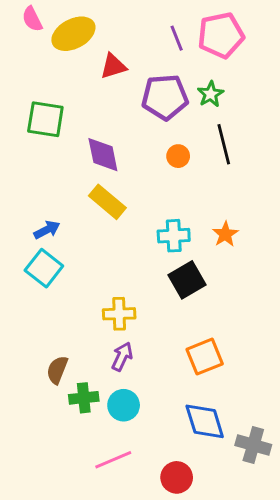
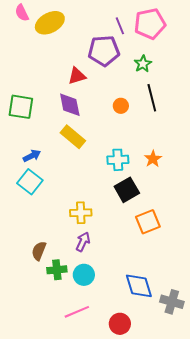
red triangle: (113, 66) -> (77, 76), moved
purple pentagon: (165, 97) -> (104, 51), moved
green square: (45, 119) -> (21, 107), moved
orange square: (205, 357) -> (148, 222), moved

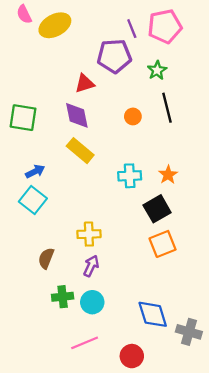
black square: (127, 190) -> (157, 209), moved
brown semicircle: (39, 251) -> (46, 258), moved

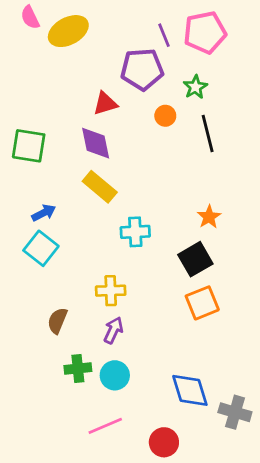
orange circle: (133, 116) -> (165, 116), moved
cyan cross: (130, 176) -> (135, 232), moved

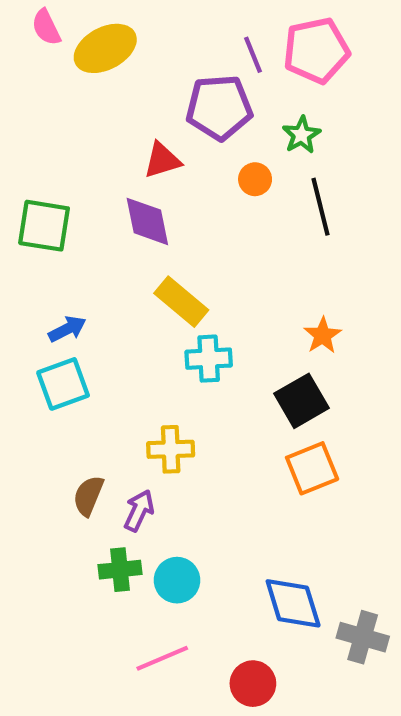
yellow rectangle: (100, 187) -> (181, 302), moved
cyan square: (41, 248) -> (63, 384), turned 32
purple arrow: (113, 330) -> (139, 511), moved

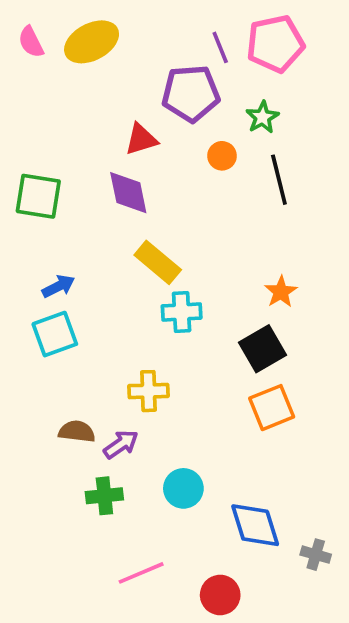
pink semicircle: (46, 27) -> (31, 42), moved
brown semicircle: (88, 496) -> (77, 431), turned 75
purple arrow: (139, 511) -> (121, 444), turned 30
cyan circle: (177, 580) -> (183, 488), moved
gray cross: (363, 637) -> (316, 555), size x0.7

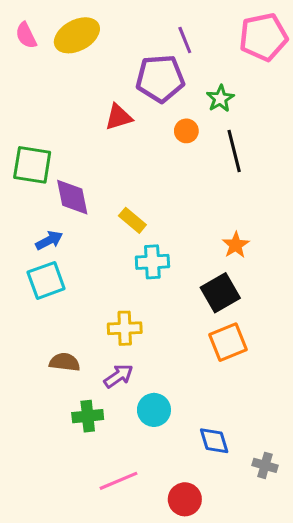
pink pentagon: (275, 44) -> (263, 37), moved
purple diamond: (128, 193) -> (72, 197), moved
yellow rectangle: (158, 262) -> (132, 220), size x0.7
purple arrow: (121, 444) -> (119, 376), moved
blue diamond: (255, 525) -> (214, 441), size x0.7

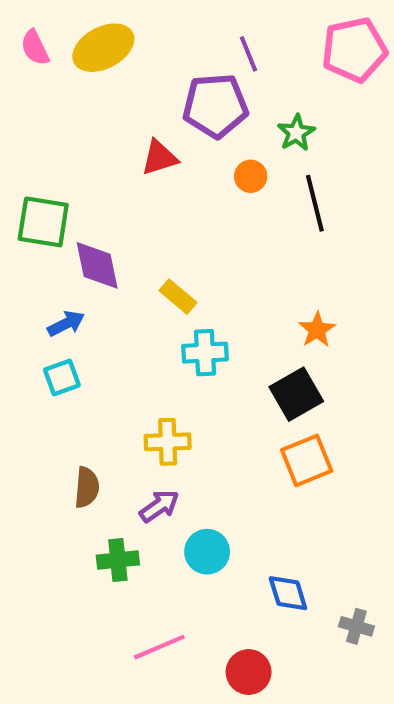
cyan square: (46, 280) -> (62, 377), size x0.7
brown semicircle: (65, 362) -> (87, 487), turned 88

